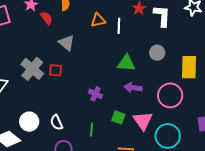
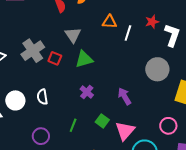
gray circle: (157, 53) -> (157, 69), size x1.5
green triangle: (126, 63) -> (84, 59), moved, turned -36
purple arrow: (133, 88) -> (125, 96), turned 36
pink circle: (170, 95) -> (168, 126), moved, size x0.7
white semicircle: (56, 122) -> (42, 97), moved

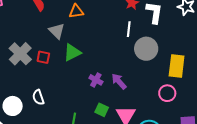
orange triangle: (110, 22) -> (76, 11), moved
white line: (128, 33) -> (129, 29), moved
purple cross: (87, 92) -> (96, 80), moved
pink circle: (168, 126) -> (167, 93), moved

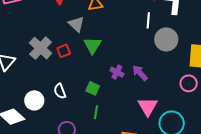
green triangle: (72, 53) -> (92, 45), turned -30
red square: (43, 57) -> (64, 51), turned -32
green square: (102, 110) -> (93, 88), moved

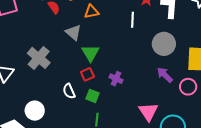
white line: (148, 20) -> (132, 20), moved
red square: (64, 51) -> (87, 74), moved
purple arrow: (140, 73) -> (165, 75), moved
white semicircle: (60, 91) -> (69, 91), moved

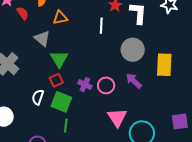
pink circle: (188, 87) -> (106, 85), moved
white semicircle: (69, 91) -> (38, 97), turned 42
green square: (93, 96) -> (61, 102), size x1.5

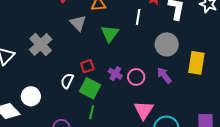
green triangle: (59, 59) -> (110, 34), moved

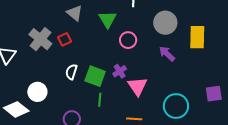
red square: (87, 66) -> (65, 39), moved
purple cross: (115, 74) -> (120, 71), moved, turned 32
pink circle: (136, 77) -> (128, 40), moved
pink triangle: (144, 110) -> (137, 86), moved

